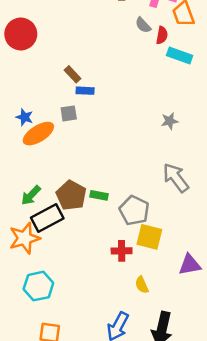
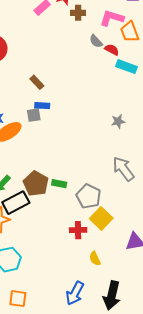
red semicircle: (162, 35) -> (112, 50), turned -72
blue rectangle: (85, 91) -> (42, 106), moved
yellow square: (149, 237) -> (101, 218), turned 30

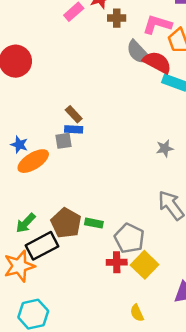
gray semicircle: (96, 41) -> (138, 52), size x1.5
red semicircle: (112, 50) -> (157, 62), size x1.6
brown rectangle: (37, 82) -> (74, 114), moved
red cross: (78, 230) -> (117, 262), moved

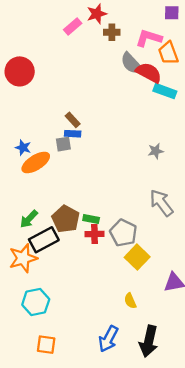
red cross: (117, 262) -> (95, 234), moved

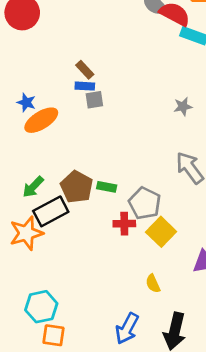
gray square: (63, 144) -> (94, 100), moved
red cross: (95, 234) -> (124, 224), moved
cyan hexagon: (36, 302) -> (41, 307), moved

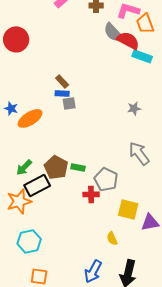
blue star: (26, 102) -> (11, 108), moved
yellow square: (161, 232) -> (128, 209), moved, turned -30
cyan hexagon: (41, 307) -> (29, 241), moved

